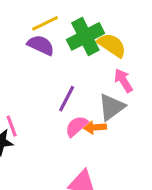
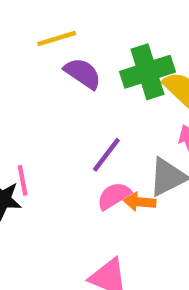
yellow line: (45, 23) -> (57, 39), moved

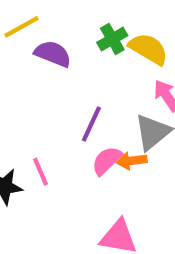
green cross: (147, 72) -> (112, 39), size x0.6
pink line: (23, 180) -> (41, 172), moved

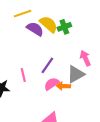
yellow semicircle: (149, 49) -> (49, 24), moved
pink line: (41, 172) -> (23, 75), moved

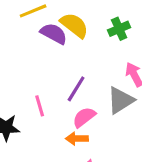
green cross: (64, 27) -> (119, 29), moved
orange arrow: (63, 86) -> (77, 139), moved

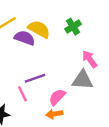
purple line: (76, 89) -> (35, 78), moved, turned 48
gray triangle: (121, 100) -> (82, 80), turned 45

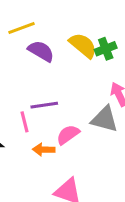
yellow semicircle: (39, 29) -> (83, 45), moved
orange arrow: (54, 114) -> (44, 150), moved

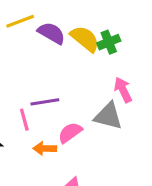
purple semicircle: (41, 51) -> (51, 33), moved

